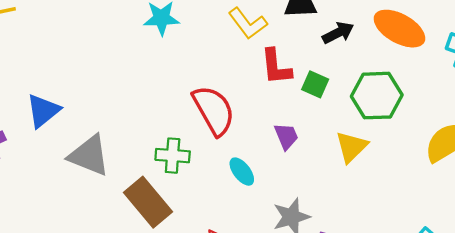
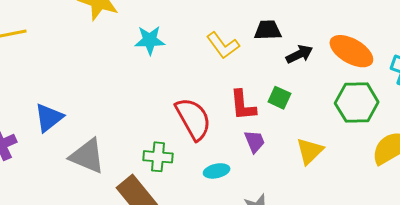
red L-shape: (276, 67) -> (243, 105), moved
green hexagon: (377, 96) -> (357, 103), moved
cyan ellipse: (242, 172) -> (217, 171), turned -65

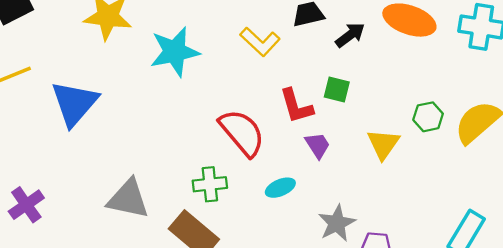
cyan star: (150, 40) -> (175, 52), size x1.4
green hexagon: (357, 103) -> (428, 117), moved, size x0.6
blue triangle: (49, 118) -> (74, 103), moved, size x1.4

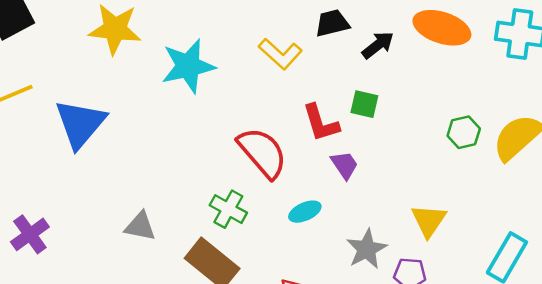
yellow triangle: (383, 144) -> (429, 221), moved
green cross: (210, 184) -> (228, 209), turned 36
gray triangle: (128, 199) -> (140, 226), size x0.7

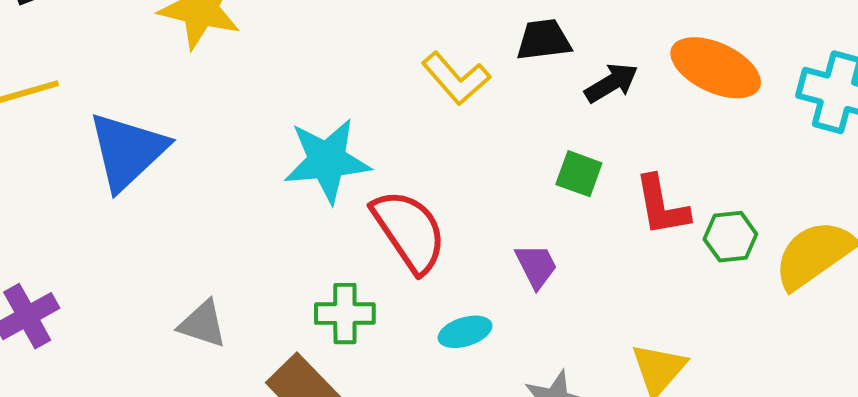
cyan star: (188, 66) -> (327, 161), moved
red L-shape: (321, 123) -> (662, 206), moved
green cross: (228, 209) -> (345, 314), turned -36

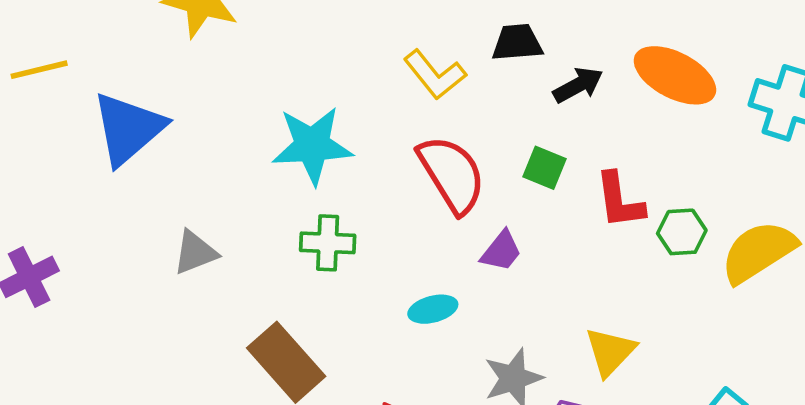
red semicircle: (409, 231) -> (452, 174), moved
purple trapezoid: (536, 266) -> (501, 251), turned 63
green cross: (345, 314) -> (328, 243), moved
gray triangle: (203, 324) -> (195, 252), moved, turned -42

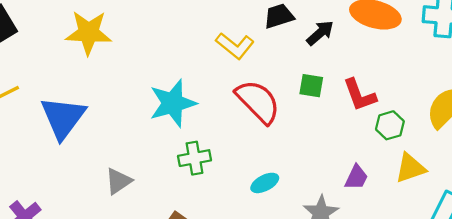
green hexagon: (682, 232) -> (390, 125), moved
purple trapezoid: (501, 251) -> (356, 177), moved
yellow triangle: (610, 352) -> (410, 168), moved, turned 40

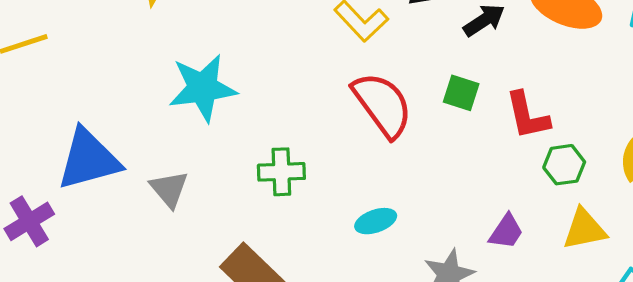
cyan star: (173, 103) -> (203, 88), moved
blue triangle: (63, 118) -> (89, 159), moved, turned 30
gray triangle: (118, 181) -> (169, 189), turned -44

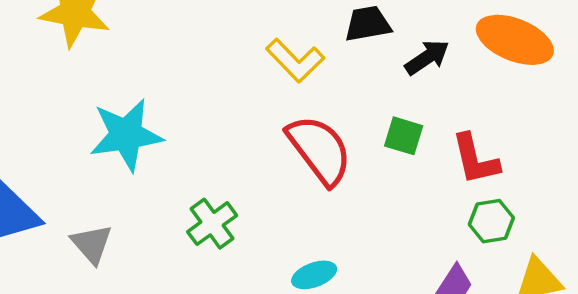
green hexagon: (564, 165) -> (491, 221), moved
green cross: (281, 172) -> (212, 224), turned -33

